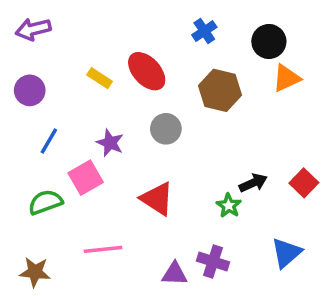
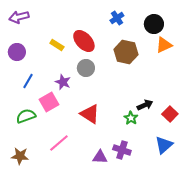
gray circle: (166, 129) -> (86, 68), moved
red square: (304, 183) -> (170, 114), moved
pink line: (103, 249) -> (59, 143), turned -35

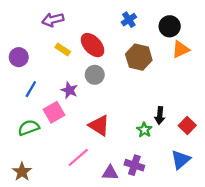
purple arrow: (19, 17) -> (53, 20), moved
black arrow: (145, 105) -> (160, 116), turned 119
pink line: (59, 143) -> (78, 157), moved
brown star: (20, 156) -> (22, 172), turned 30

